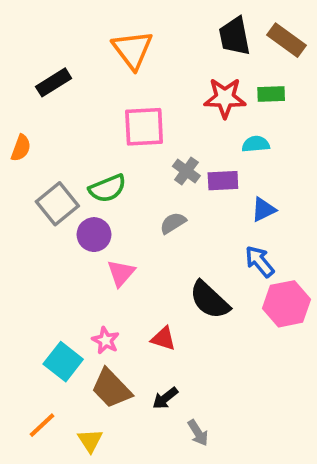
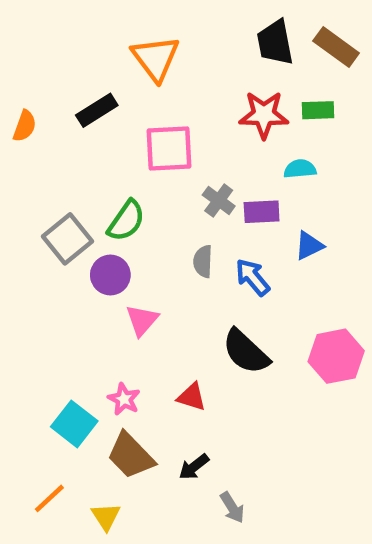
black rectangle: (54, 82) -> (97, 110), moved
orange semicircle: (21, 148) -> (25, 126), moved
green semicircle: (107, 188) -> (126, 221), turned -33
gray semicircle: (173, 223) -> (203, 261), turned -56
blue arrow: (260, 261) -> (253, 277), moved

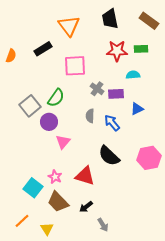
black trapezoid: (275, 42) -> (110, 19), moved
red triangle: (192, 397) -> (85, 176), size x1.5

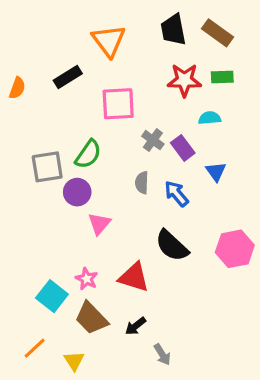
brown rectangle: (149, 21) -> (217, 33), moved
purple rectangle: (116, 94) -> (183, 148), turned 56
gray square: (30, 106) -> (47, 167), turned 30
blue triangle: (137, 109) -> (216, 172), turned -40

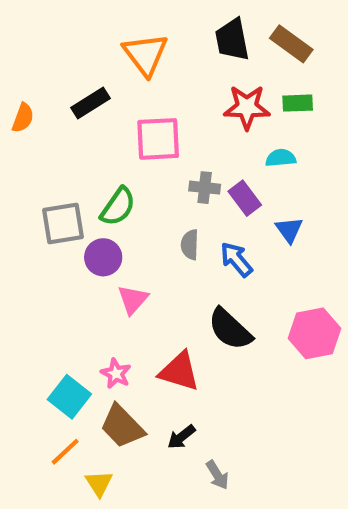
gray cross: (153, 140) -> (205, 188), turned -30
orange line: (35, 348) -> (65, 452), moved

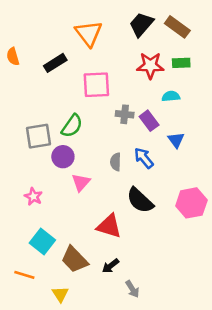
black trapezoid: (232, 40) -> (141, 24), turned 52
orange semicircle: (23, 118) -> (13, 56), moved, turned 144
gray semicircle: (190, 245) -> (116, 162), moved
pink star: (116, 374) -> (33, 197), moved
orange line: (65, 452) -> (24, 275), moved, turned 60

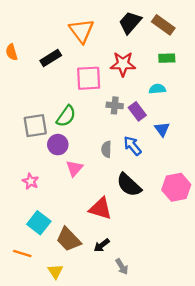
red star: (150, 65) -> (123, 64), moved

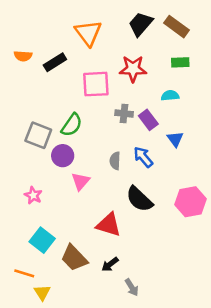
orange semicircle: (12, 52) -> (23, 56), moved, turned -70
gray square: (35, 126) -> (38, 135), turned 30
yellow triangle: (55, 271) -> (42, 293), moved

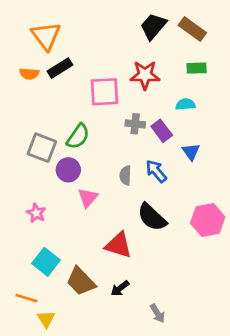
orange triangle: (88, 33) -> (46, 36), moved
orange semicircle: (23, 56) -> (29, 74), moved
gray arrow: (132, 287) -> (158, 313), moved

